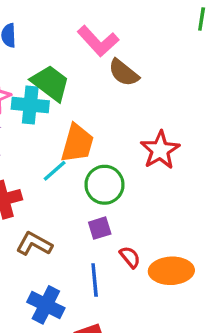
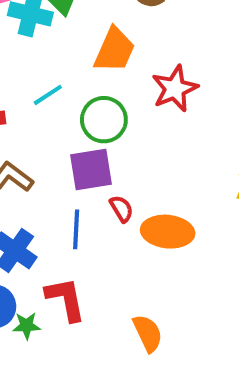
orange trapezoid: (77, 143) -> (114, 50), moved
purple square: (100, 228) -> (91, 170), size x1.6

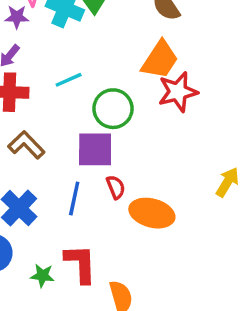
orange trapezoid: (114, 50) -> (160, 60), moved
red L-shape: (66, 299) -> (81, 264), moved
green star: (26, 326) -> (42, 276), moved

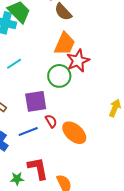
green circle: (113, 109) -> (59, 76), moved
blue line: (74, 199) -> (28, 132), turned 66
orange ellipse: (152, 213) -> (74, 133), turned 35

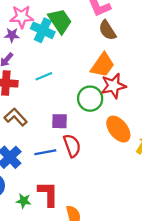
purple square: (36, 101) -> (60, 121), size x0.7
red semicircle: (51, 121) -> (72, 146), size x1.5
orange ellipse: (74, 133) -> (118, 129), moved

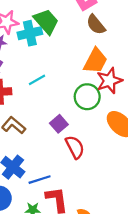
cyan cross: (43, 30) -> (30, 33), turned -30
purple square: (60, 121) -> (59, 124), turned -35
blue line: (45, 152) -> (40, 180), moved

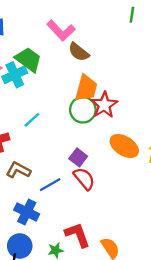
green circle: (87, 97) -> (83, 110), moved
purple square: (59, 124) -> (78, 157), moved
blue line: (40, 180) -> (50, 185), moved

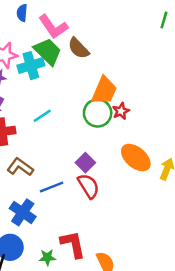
pink L-shape: (61, 30) -> (53, 27), moved
brown semicircle: (79, 52) -> (78, 48), moved
red star: (104, 105) -> (121, 111), size x0.6

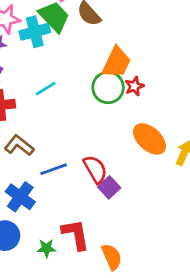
purple square: (85, 163) -> (109, 187), moved

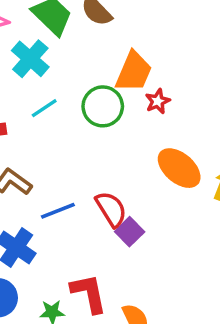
cyan cross: (35, 32) -> (30, 59), moved, turned -32
green circle: (108, 87) -> (103, 106), moved

